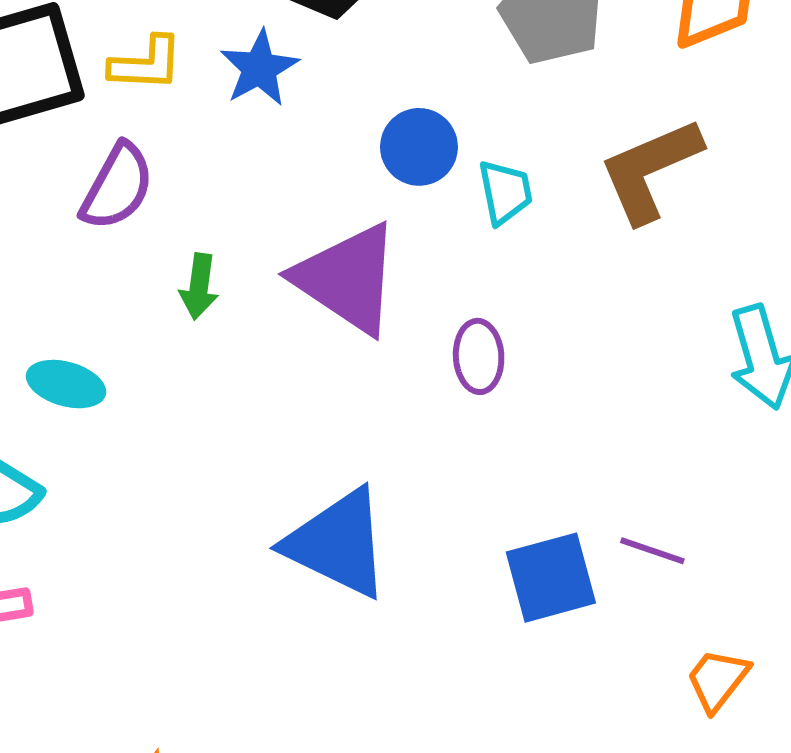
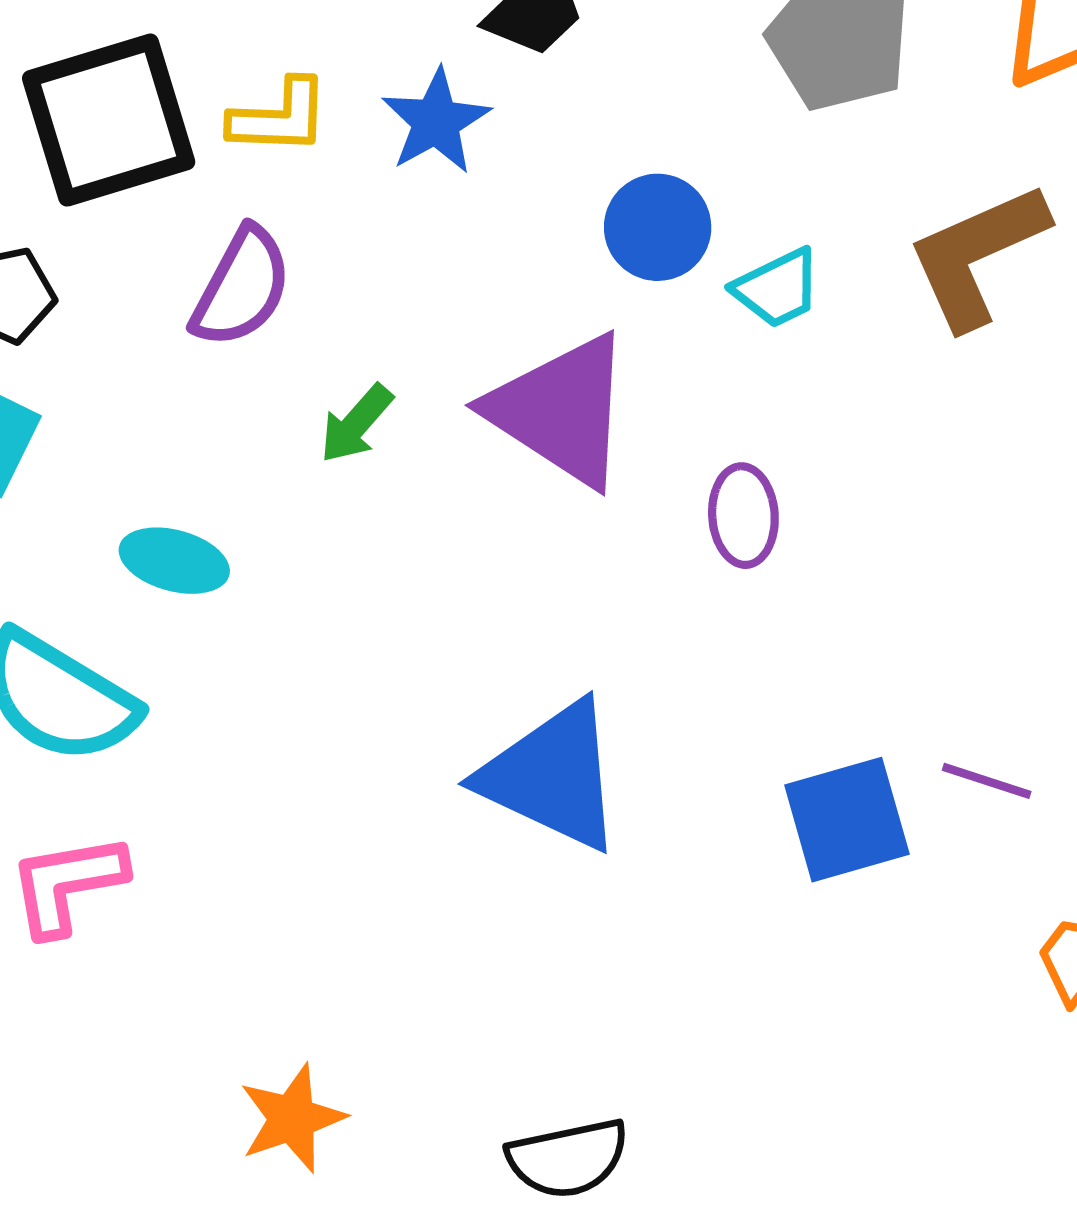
cyan trapezoid: (505, 192) -> (777, 288), turned 76
green arrow: (199, 286) -> (356, 424), turned 34

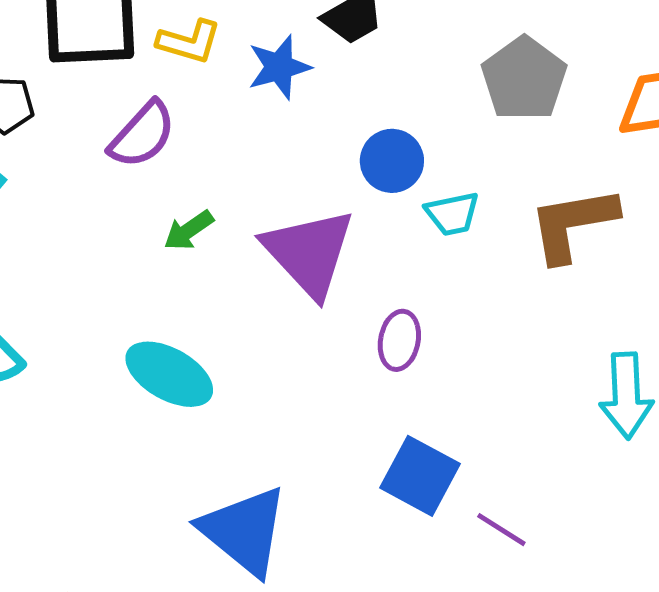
cyan ellipse: (174, 561) -> (169, 374), moved, size x1.4
blue triangle: (552, 776) -> (244, 531), moved
blue square: (847, 820) -> (420, 476), moved, turned 30

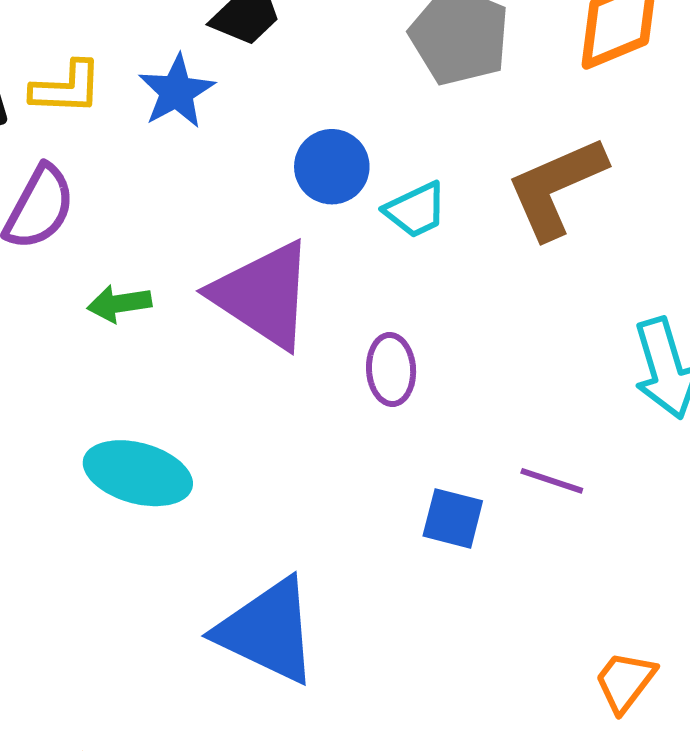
green arrow: (189, 230) -> (119, 304), turned 40
blue square: (420, 476) -> (453, 518), size x0.7
purple line: (501, 530) -> (552, 481), moved

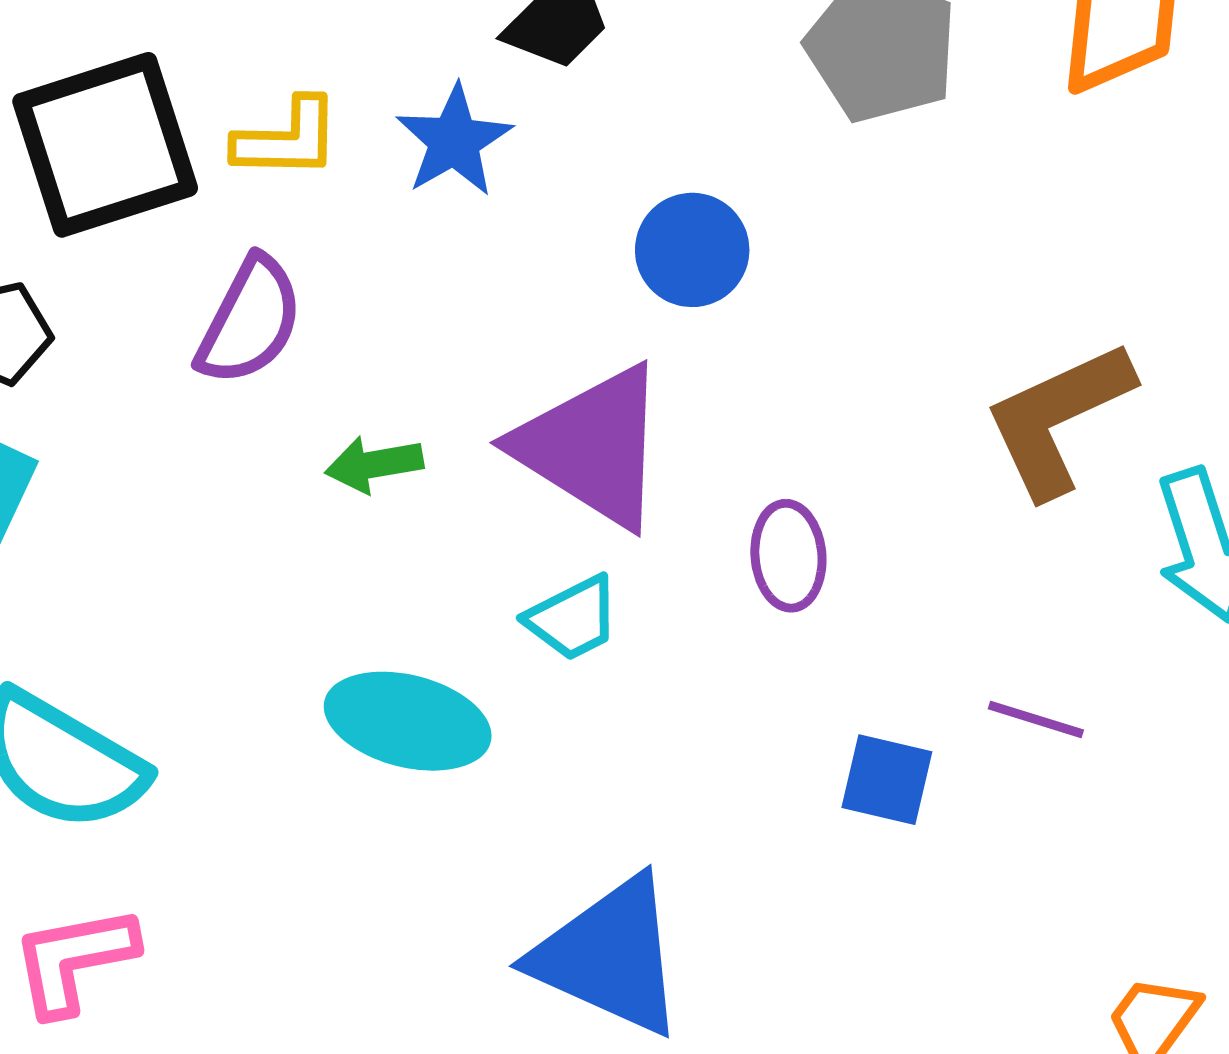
brown L-shape: (556, 187) -> (1058, 419), moved
cyan trapezoid: (416, 210) -> (573, 618), moved

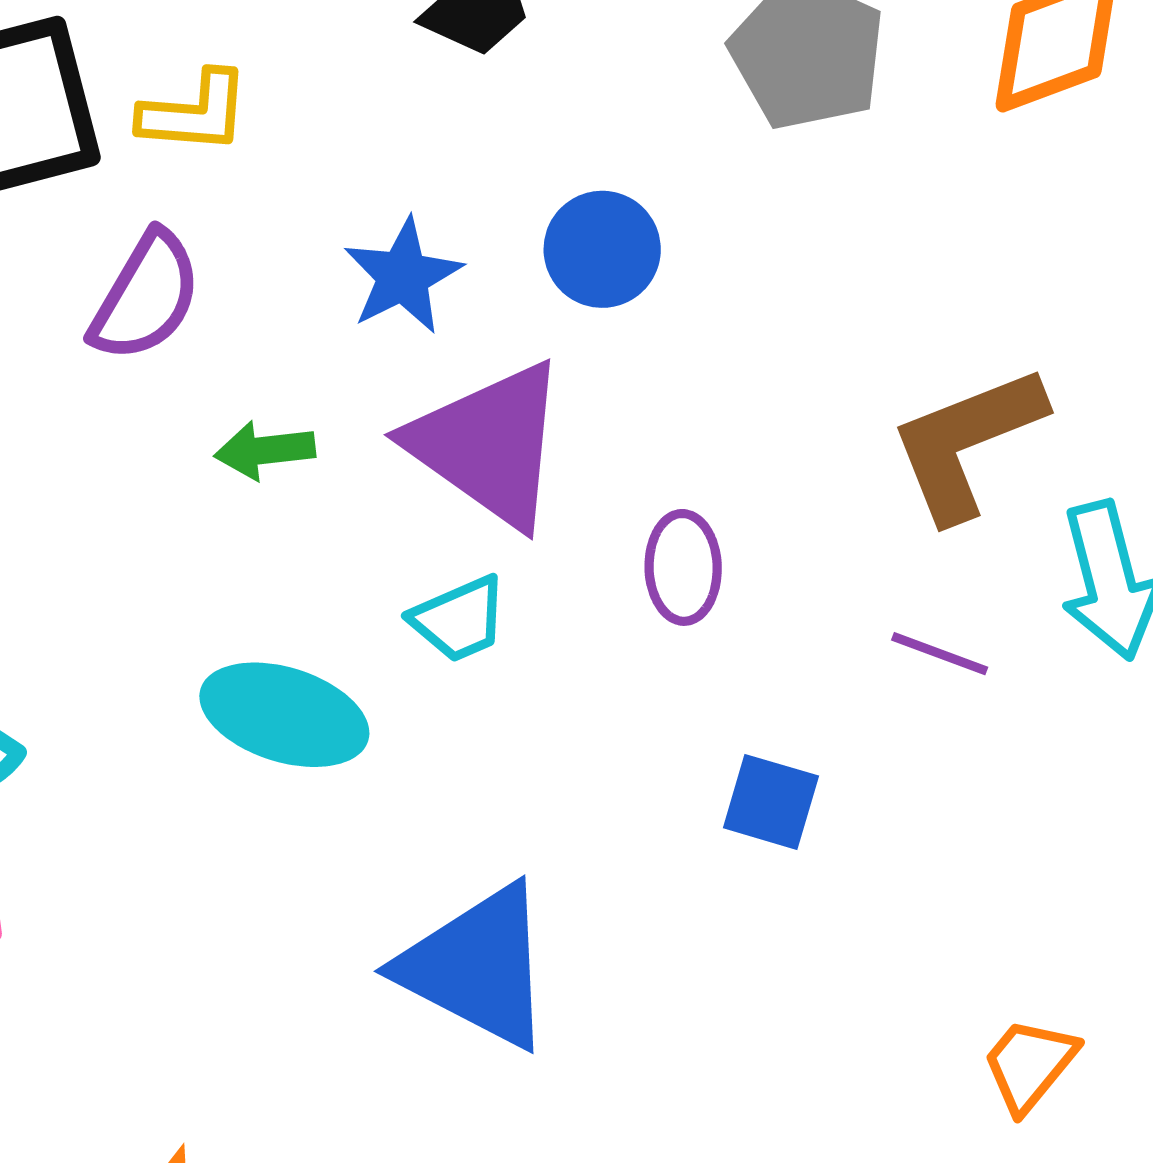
blue star: (454, 141) -> (403, 276), moved
purple line: (1036, 719) -> (940, 654), moved

